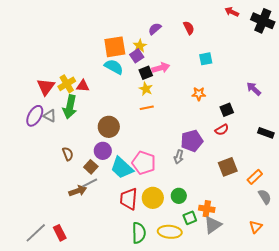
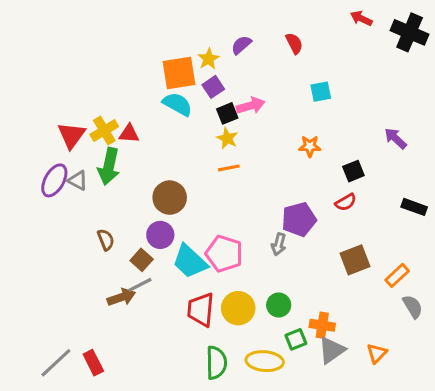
yellow star: (140, 46) -> (209, 59), moved
orange triangle: (256, 227) -> (377, 353), moved

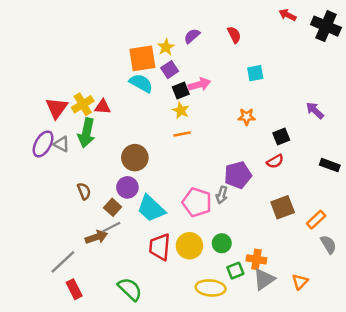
pink pentagon: (224, 254) -> (197, 202), moved
gray line: (56, 363) -> (63, 262), moved
green semicircle: (216, 363) -> (130, 289), moved, turned -45

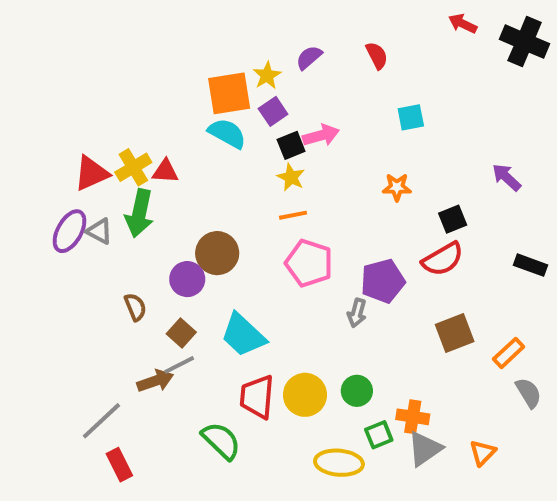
red triangle: (57, 108) -> (91, 173), turned 30
red semicircle: (275, 161) -> (443, 259), size x1.5
purple circle: (127, 187) -> (187, 279), moved
pink pentagon: (197, 202) -> (309, 263), moved
green semicircle: (130, 289) -> (221, 441), moved

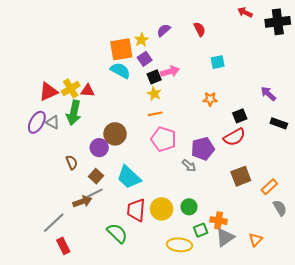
black cross: (525, 42) -> (278, 22), turned -30
black rectangle: (531, 265) -> (279, 123), moved
gray arrow: (357, 313) -> (189, 166), turned -64

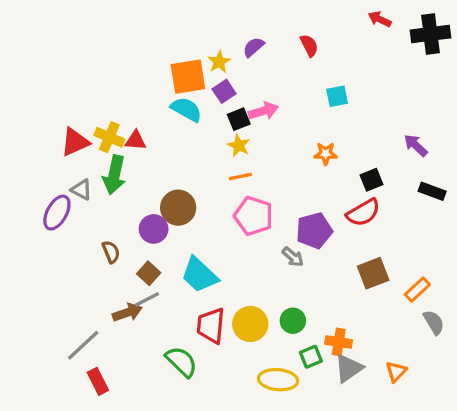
yellow cross: (71, 88) -> (109, 137), turned -36
purple ellipse: (37, 122) -> (57, 213), moved

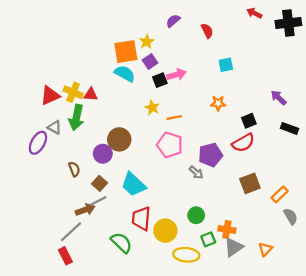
purple semicircle: (254, 47) -> (173, 21), moved
yellow star: (239, 145) -> (152, 108), moved
orange line: (240, 177) -> (174, 117), moved
yellow circle: (250, 324) -> (165, 231), moved
gray line: (83, 345) -> (71, 232), moved

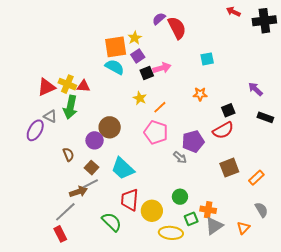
red semicircle: (207, 31) -> (177, 28), moved, size x1.6
orange line: (174, 117) -> (160, 107), turned -32
gray semicircle: (291, 216) -> (261, 210), moved

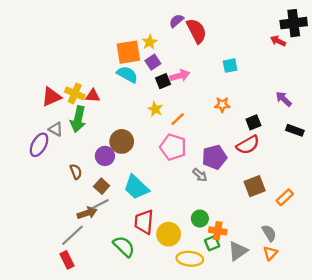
red arrow: (233, 12) -> (278, 41), moved
orange cross: (208, 210) -> (218, 231), moved
gray semicircle: (261, 210) -> (269, 233), moved

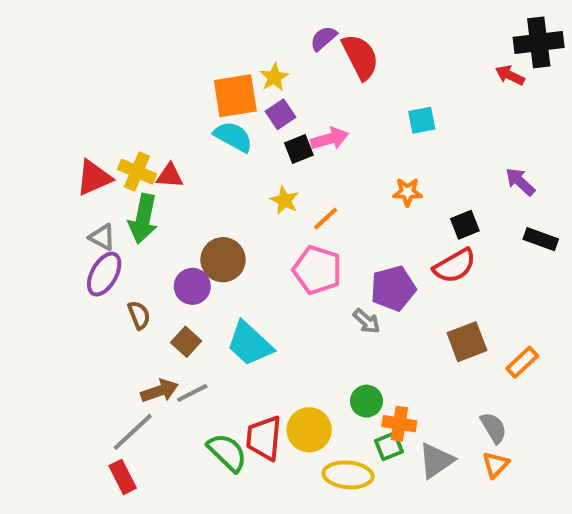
purple ellipse: (39, 145) -> (104, 274), moved
gray line: (100, 204) -> (192, 393), moved
red trapezoid: (144, 222) -> (264, 438), moved

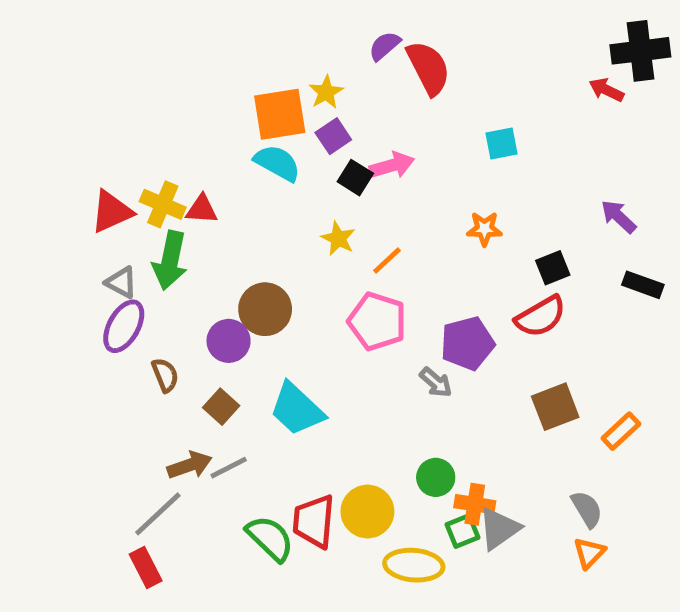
black square: (299, 149) -> (355, 178), turned -36
gray triangle: (436, 461) -> (499, 529), moved

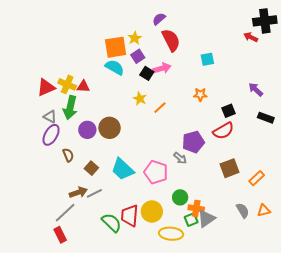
red semicircle: (428, 68) -> (171, 40), moved
pink pentagon: (377, 321) -> (156, 172), moved
purple circle: (229, 341) -> (87, 130), moved
orange triangle: (589, 553) -> (264, 211), moved, turned 32

